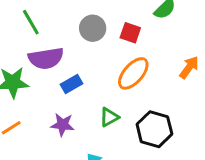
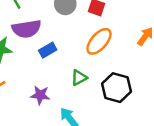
purple star: (62, 125) -> (40, 95), moved

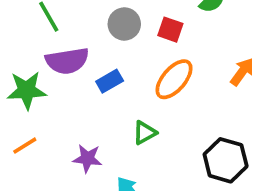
blue rectangle: (48, 50) -> (110, 81), moved
black hexagon: (117, 88) -> (226, 160), moved

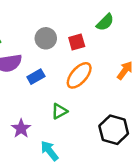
red square: (170, 30) -> (77, 42), turned -35
purple star: (87, 158) -> (21, 129), turned 30

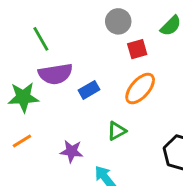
gray circle: (46, 38) -> (118, 21), moved
purple star: (21, 129) -> (72, 151), turned -30

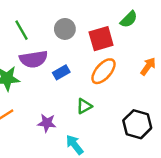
gray circle: (118, 21) -> (65, 29), moved
red square: (137, 49) -> (101, 39), size x1.5

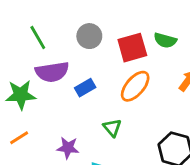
green semicircle: (129, 19) -> (165, 40), moved, turned 60
green triangle: (84, 106) -> (112, 128), turned -42

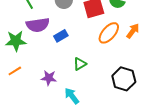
orange ellipse: (135, 86) -> (109, 33), moved
green triangle: (112, 128) -> (80, 64), turned 40

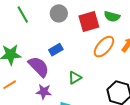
purple semicircle: (38, 25) -> (39, 67), moved, turned -125

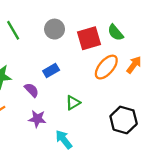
green semicircle: (112, 16) -> (116, 33), turned 35
purple semicircle: (39, 67) -> (32, 90), size x0.6

